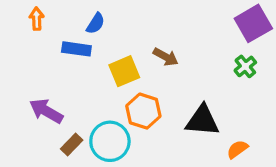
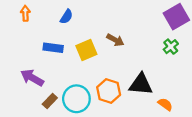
blue rectangle: (76, 49) -> (53, 48), moved
orange hexagon: (143, 111) -> (109, 91), moved
orange semicircle: (237, 149) -> (165, 104), turned 72

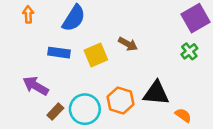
blue semicircle: (66, 17) -> (74, 18), size x1.6

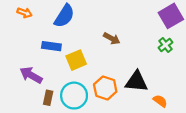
orange arrow: (28, 14) -> (25, 13), turned 112
yellow square: (96, 55) -> (76, 60), moved
brown rectangle: (55, 112) -> (48, 98), turned -32

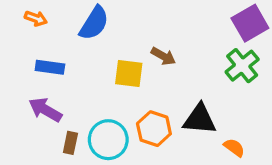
green cross: (165, 45) -> (242, 66), size x1.5
blue rectangle: (51, 46) -> (50, 67), moved
yellow square: (76, 60) -> (129, 74), moved, turned 30

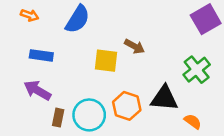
green cross: (242, 66) -> (197, 70), moved

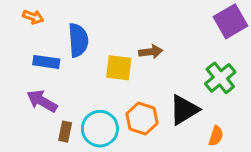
blue semicircle: (78, 19) -> (78, 40), moved, turned -36
brown arrow: (134, 46) -> (151, 52), turned -36
black triangle: (164, 98) -> (184, 110), turned -36
orange semicircle: (193, 121) -> (216, 136), turned 72

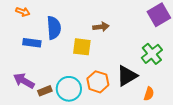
brown arrow: (151, 52) -> (101, 27), moved
purple arrow: (42, 101) -> (24, 81), moved
brown rectangle: (65, 132) -> (45, 91), turned 56

